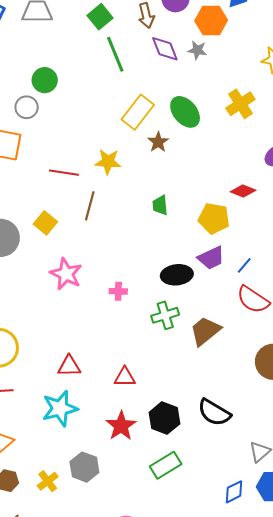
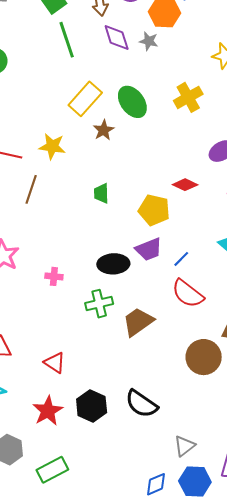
red triangle: (125, 377) -> (55, 363), turned 30
green rectangle: (166, 465) -> (52, 470), moved

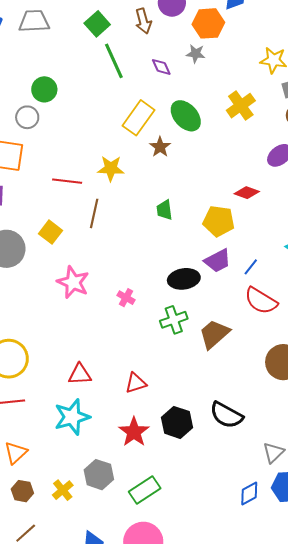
purple diamond: (117, 38) -> (161, 67), moved, size x0.7
pink cross: (54, 276) -> (126, 298), turned 30
red triangle: (55, 363) -> (136, 383), turned -45

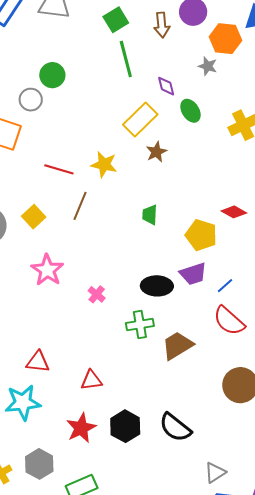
purple diamond: (161, 67) -> (166, 86), moved
green ellipse: (186, 116) -> (190, 111), moved, size x0.7

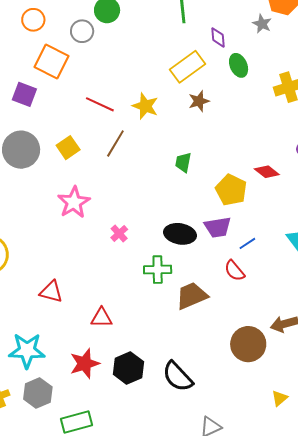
red semicircle: (229, 321) -> (235, 271), moved, size x0.7
cyan star: (23, 402) -> (27, 351), moved

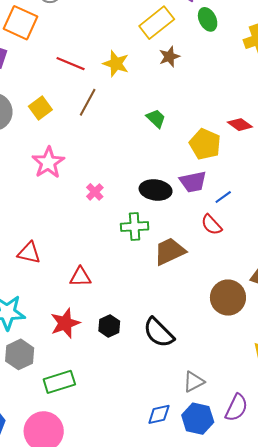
green trapezoid: (183, 162) -> (156, 118), turned 125
black hexagon: (128, 368) -> (109, 326), size x0.7

